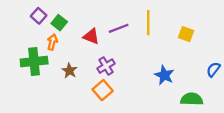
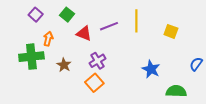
green square: (59, 23) -> (67, 15), moved

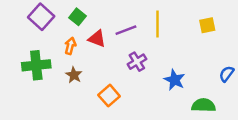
purple square: (36, 15) -> (41, 17), size x1.5
yellow square: (171, 31) -> (207, 25), moved, turned -32
orange arrow: (48, 39) -> (70, 46), moved
purple cross: (98, 61) -> (137, 62), moved

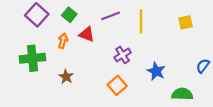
purple line: (126, 30) -> (111, 16), moved
brown star: (74, 75) -> (66, 77), moved
orange square: (109, 96) -> (117, 85), moved

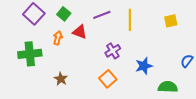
blue star: (156, 71) -> (144, 66), turned 30
brown star: (66, 77) -> (61, 79), moved

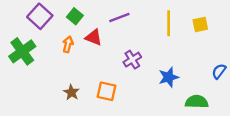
yellow line: (130, 20) -> (169, 23), moved
green cross: (30, 54) -> (22, 51), moved, turned -30
orange square: (108, 79) -> (107, 91), moved, turned -36

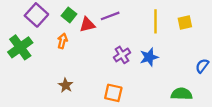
red triangle: (94, 37) -> (87, 25), moved, turned -35
blue star: (169, 77) -> (149, 57), moved
orange square: (107, 91) -> (113, 93), moved

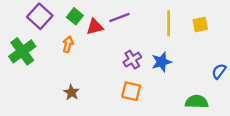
orange square: (113, 93) -> (131, 91), moved

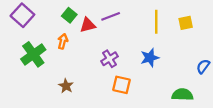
purple square: (40, 16) -> (22, 15), moved
green cross: (22, 51) -> (33, 54), moved
purple cross: (132, 60) -> (110, 59), moved

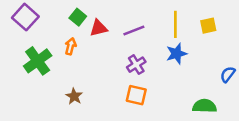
purple line: (111, 16) -> (134, 30), moved
blue star: (150, 58) -> (177, 54), moved
purple cross: (110, 59) -> (136, 65), moved

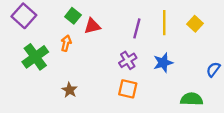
yellow square: (208, 26) -> (195, 24), turned -35
purple line: (134, 30) -> (137, 28), moved, turned -54
blue star: (177, 54) -> (163, 63), moved

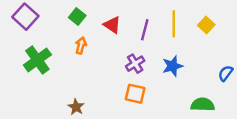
red triangle: (92, 26) -> (112, 25), moved, turned 48
orange arrow: (66, 43) -> (81, 45), moved
brown star: (70, 90) -> (76, 107), moved

